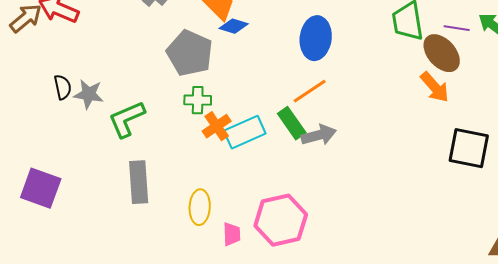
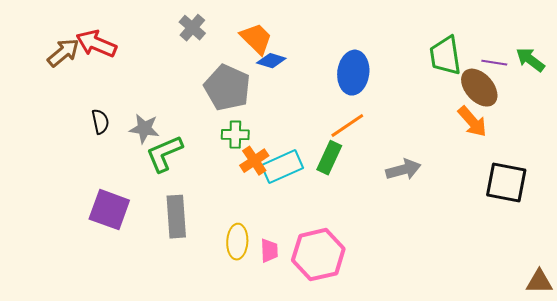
gray star: (89, 94) -> (144, 129), moved
green rectangle: (292, 123) -> (329, 158), turned 60
gray arrow: (319, 135) -> (403, 170), moved
purple square: (41, 188) -> (109, 210), moved
pink trapezoid: (232, 234) -> (269, 251), moved

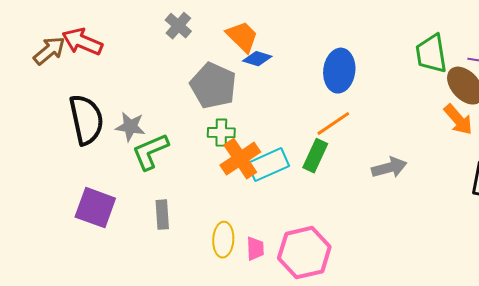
black semicircle: (100, 122) -> (86, 120), size x2.0
orange cross: (254, 161) -> (240, 159), size x1.4
gray rectangle: (176, 217) -> (162, 215), size x0.7

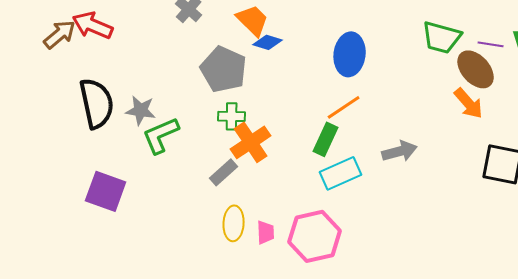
green trapezoid: (431, 54) -> (442, 37), turned -66
cyan rectangle: (268, 165) -> (341, 173), moved
gray rectangle: (162, 215) -> (224, 172), moved, turned 52

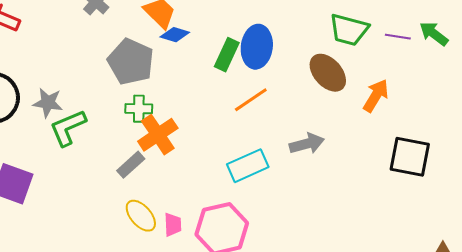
brown ellipse: (476, 69) -> (328, 73), moved
orange arrow: (469, 103) -> (376, 96), turned -108
green rectangle: (326, 139) -> (227, 55), moved
yellow ellipse: (234, 223) -> (141, 216), turned -44

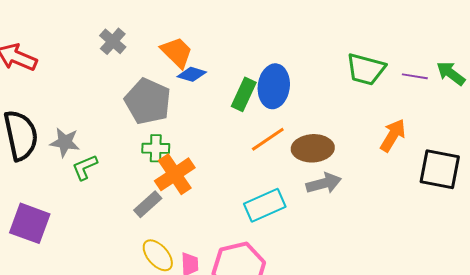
brown ellipse: (328, 73) -> (313, 148), moved, turned -51
green L-shape: (68, 128) -> (85, 167), size x0.7
black square: (410, 157) -> (440, 169), moved

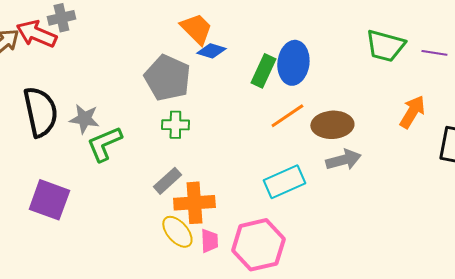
gray cross: (113, 41) -> (61, 18), moved, turned 36
green L-shape: (85, 167) -> (104, 144), size x1.4
orange cross: (175, 174) -> (194, 203), moved, turned 30

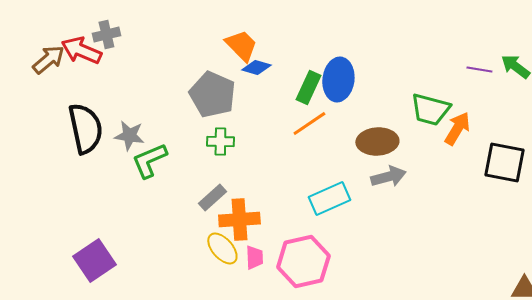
green trapezoid: (385, 46) -> (430, 110), moved
orange line: (287, 116) -> (309, 124), moved
purple square: (49, 200) -> (94, 260), moved, turned 36

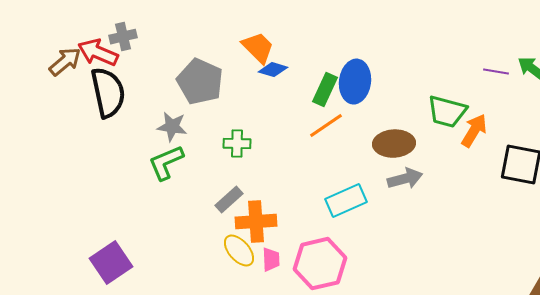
gray pentagon: (212, 94) -> (200, 82), moved
black semicircle: (85, 128) -> (108, 93), moved
gray star: (129, 136) -> (172, 127), moved

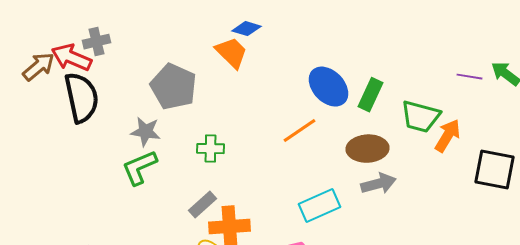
blue diamond: (273, 70) -> (246, 29), moved
blue ellipse: (355, 82) -> (328, 87), turned -51
green rectangle: (325, 90) -> (370, 95), moved

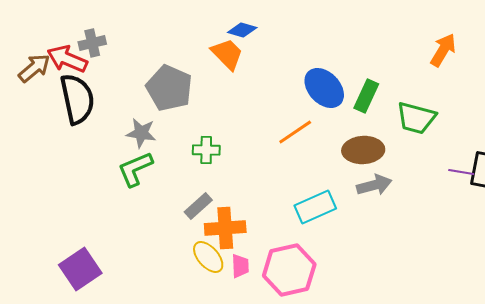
purple line: (470, 77) -> (461, 172), moved
orange arrow: (448, 136) -> (443, 50), moved

